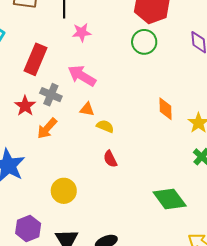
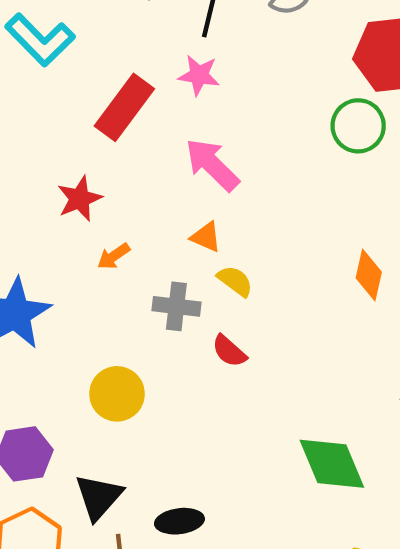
pink star: (82, 32) -> (199, 75), moved
gray cross: (51, 95) -> (176, 306), moved, turned -30
orange arrow: (47, 128) -> (114, 256), size x0.7
red semicircle: (110, 159) -> (229, 351), turned -36

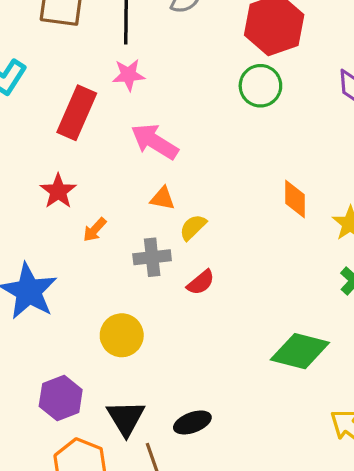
yellow semicircle: (235, 281) -> (193, 227), turned -68
red semicircle: (229, 351) -> (201, 282), turned -68
green diamond: (332, 464) -> (300, 351), turned -40

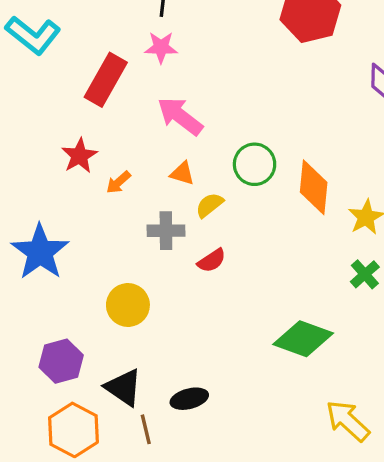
green circle: (260, 86) -> (255, 164), moved
orange diamond: (295, 199) -> (314, 187), size x1.4
orange arrow: (95, 230) -> (118, 182), moved
black triangle: (126, 418) -> (124, 387), turned -30

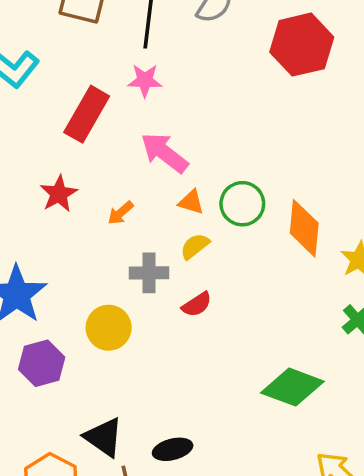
orange triangle: (182, 173) -> (191, 202), moved
orange arrow: (118, 182) -> (121, 213), moved
yellow circle: (128, 305) -> (109, 328), moved
purple hexagon: (61, 361) -> (42, 363), moved

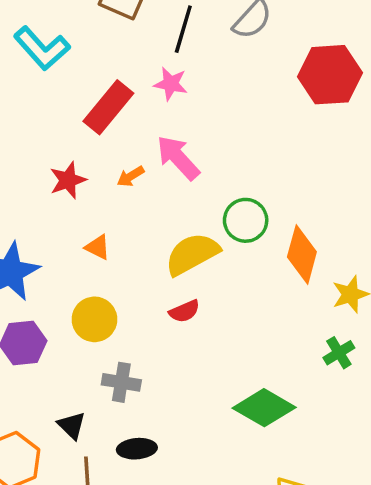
orange triangle: (191, 202) -> (98, 247), moved
orange arrow: (121, 213) -> (131, 176), moved
yellow semicircle: (195, 246) -> (192, 254), size x1.8
gray cross: (149, 273) -> (121, 382), moved
black triangle: (104, 437) -> (72, 425), size x0.7

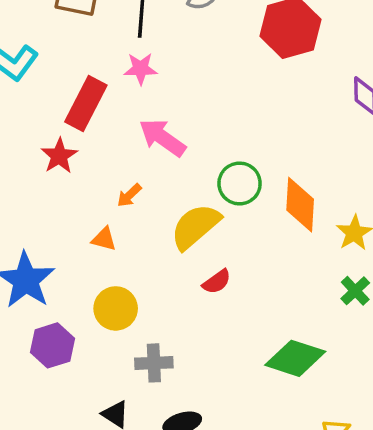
orange arrow: (131, 176) -> (129, 195), moved
red star: (68, 180) -> (59, 156), moved
red semicircle: (184, 311) -> (217, 282), moved

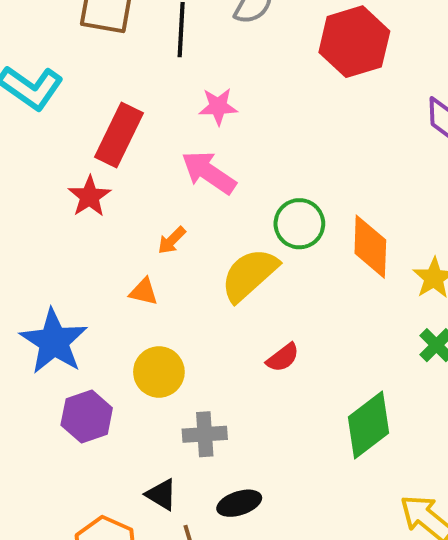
pink star: (141, 69) -> (218, 106), moved
red semicircle: (217, 282) -> (283, 358), moved
green diamond: (295, 358) -> (369, 425), turned -54

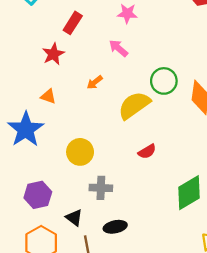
red rectangle: (119, 135) -> (73, 23), size x0.7
pink arrow: (209, 172) -> (118, 48), size x0.7
orange triangle: (144, 292) -> (48, 96), moved
purple hexagon: (87, 417) -> (38, 195), moved

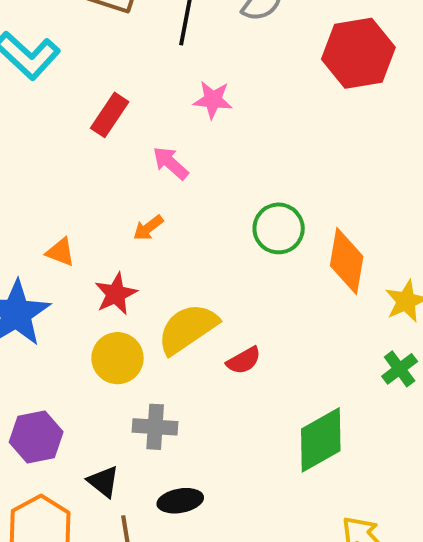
pink arrow: (118, 48) -> (171, 163), moved
red star: (53, 54) -> (116, 294), moved
yellow semicircle: (134, 105) -> (188, 329), moved

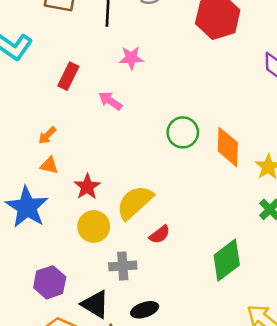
orange arrow: (148, 228) -> (47, 135), moved
red semicircle: (244, 361) -> (160, 235), moved
black triangle: (103, 482) -> (95, 304), size x1.4

